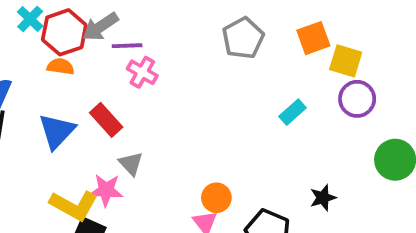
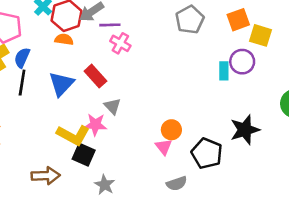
purple circle: (357, 99) -> (242, 62), moved
cyan rectangle: (292, 112) -> (224, 71), turned -48
black star: (323, 198) -> (245, 130), size x1.6

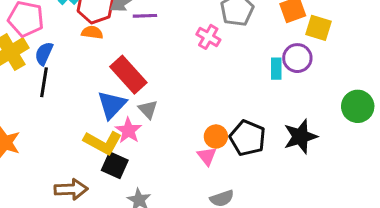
pink cross: (120, 43) -> (208, 37), moved
red rectangle: (95, 76) -> (128, 75), size x1.4
blue triangle: (61, 84) -> (112, 105), moved
pink star: (95, 125) -> (128, 130), turned 30
black pentagon: (207, 153) -> (248, 138), moved

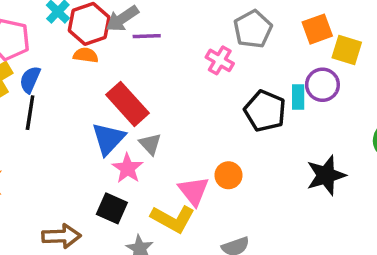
black pentagon: (248, 138) -> (265, 111), moved
yellow L-shape: (103, 143) -> (173, 219), moved
pink triangle: (207, 156) -> (194, 191), moved, size x1.4

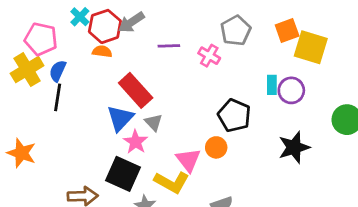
purple line: (147, 36) -> (169, 46), moved
yellow square: (347, 50) -> (311, 47), size x1.4
purple circle: (322, 85) -> (291, 90), moved
black pentagon: (265, 111) -> (234, 115), moved
black square: (112, 208) -> (123, 174), size x1.4

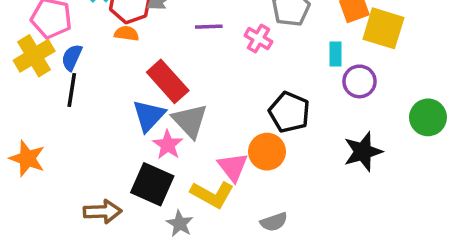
cyan rectangle: (272, 85) -> (335, 54), moved
gray triangle: (154, 122) -> (190, 121), size x1.6
orange circle: (216, 147) -> (267, 152), size x1.4

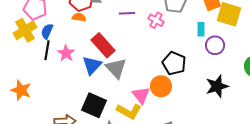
pink star: (168, 145) -> (66, 53), moved

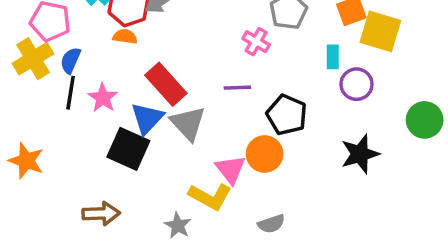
purple line: (127, 13) -> (237, 88), moved
black square: (94, 105) -> (128, 149), moved

